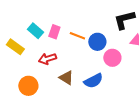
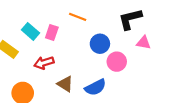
orange line: (77, 36) -> (78, 17), moved

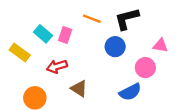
black L-shape: (130, 19) -> (127, 19), moved
pink circle: (117, 62) -> (145, 68), moved
blue semicircle: (95, 87) -> (130, 92), moved

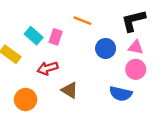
black L-shape: (127, 19) -> (133, 21), moved
pink triangle: (160, 45) -> (136, 47), moved
blue semicircle: (130, 92) -> (121, 94), turned 40

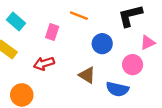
cyan rectangle: (34, 36) -> (16, 22), moved
pink triangle: (136, 47) -> (148, 42), moved, turned -35
brown triangle: (70, 90) -> (87, 75), moved

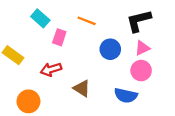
cyan rectangle: (16, 22) -> (40, 18), moved
pink triangle: (148, 42) -> (142, 48), moved
brown triangle: (87, 75) -> (82, 88), moved

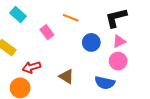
cyan rectangle: (40, 18) -> (18, 15), moved
pink rectangle: (59, 37) -> (47, 32), turned -56
red arrow: (51, 69) -> (31, 67), moved

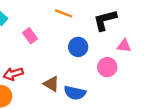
orange line: (71, 18) -> (64, 13), moved
pink triangle: (119, 41) -> (124, 46), moved, turned 32
blue semicircle: (105, 83) -> (75, 93), moved

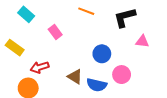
blue circle: (78, 47) -> (102, 54), moved
pink circle: (107, 67) -> (122, 75), moved

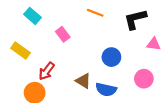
red arrow: (40, 67) -> (47, 71), turned -36
pink circle: (122, 75) -> (144, 79), moved

